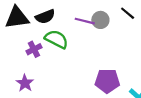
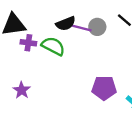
black semicircle: (45, 17) -> (66, 24), moved
purple cross: (34, 49) -> (28, 43), moved, turned 35

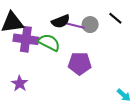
purple cross: (28, 43) -> (26, 39), size x1.6
purple pentagon: (104, 88) -> (80, 63), moved

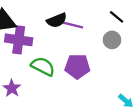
gray circle: (90, 25) -> (112, 40), moved
green semicircle: (49, 42) -> (43, 66), moved

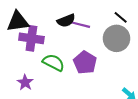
gray circle: (112, 40) -> (116, 38), size x1.6
purple pentagon: (77, 66) -> (85, 63), turned 30

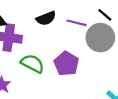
purple line: (81, 25) -> (77, 23), moved

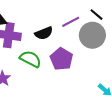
black semicircle: (46, 18) -> (44, 33), moved
purple line: (77, 23) -> (71, 22), turned -42

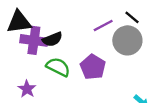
black semicircle: (44, 33) -> (52, 39), moved

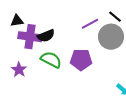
black triangle: (19, 22) -> (17, 21), size x0.6
purple pentagon: (93, 67) -> (81, 60), turned -30
purple star: (27, 89) -> (19, 70), moved

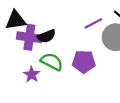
black triangle: (17, 21) -> (16, 20), size x1.5
purple star: (19, 70) -> (32, 74), moved

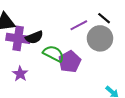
green semicircle: (52, 62) -> (54, 54), moved
purple pentagon: (84, 62) -> (70, 62), turned -30

